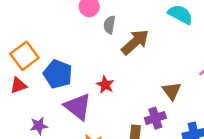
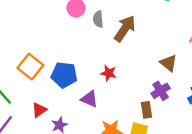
red triangle: (18, 85) -> (39, 110), moved
purple triangle: (78, 107) -> (89, 99), size x0.7

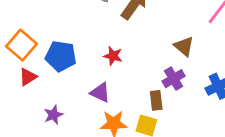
purple triangle: (89, 99) -> (100, 93), moved
red triangle: (39, 110) -> (28, 77), moved

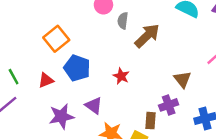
orange square: (21, 45) -> (56, 39), moved
purple triangle: (100, 93) -> (94, 106), moved
purple star: (53, 115) -> (61, 116), size x1.5

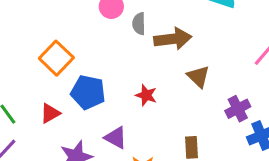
brown arrow: (147, 36) -> (173, 39), turned 44
brown triangle: (183, 79) -> (198, 77), moved
purple cross: (169, 105) -> (238, 109), moved

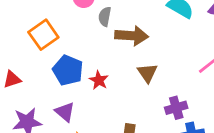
orange square: (56, 58) -> (43, 35), moved
blue pentagon: (88, 92) -> (68, 70), moved

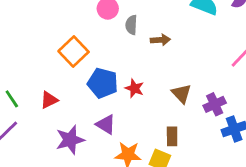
brown arrow: (132, 36) -> (160, 40), size x0.6
brown triangle: (147, 73) -> (181, 94), moved

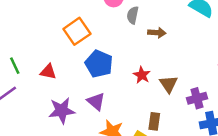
red star: (135, 88) -> (142, 75), moved
red triangle: (49, 100) -> (48, 72), turned 30

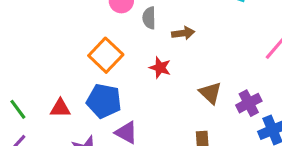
orange square: (77, 31) -> (106, 55), moved
blue pentagon: (99, 64) -> (104, 101), moved
red star: (142, 75) -> (160, 68), moved

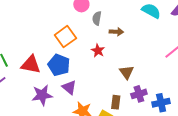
purple cross: (249, 103) -> (139, 94), moved
red triangle: (60, 108) -> (31, 65), size x1.5

